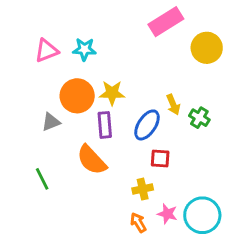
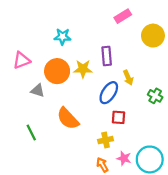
pink rectangle: (166, 22) -> (123, 16), size x0.7
pink triangle: (47, 51) -> (22, 60), moved
green cross: (199, 118) -> (155, 96), moved
gray triangle: (51, 122) -> (38, 90), turned 40
purple rectangle: (105, 125) -> (107, 56), moved

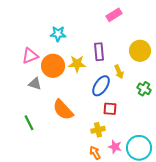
yellow circle: (153, 36) -> (140, 51), moved
pink triangle: (22, 60) -> (30, 56), moved

